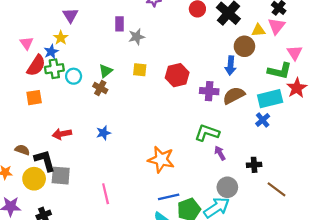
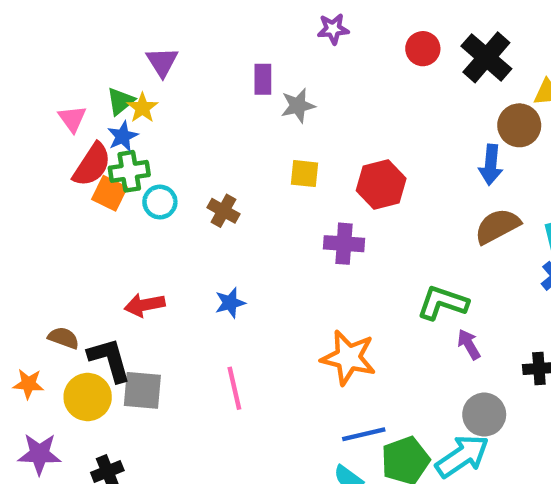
green triangle: (106, 71) -> (120, 101), moved
cyan circle: (74, 76) -> (160, 202), moved
purple cross: (209, 91) -> (344, 244), moved
orange square: (34, 98) -> (110, 193), moved, turned 35
pink line: (106, 194) -> (234, 388), moved

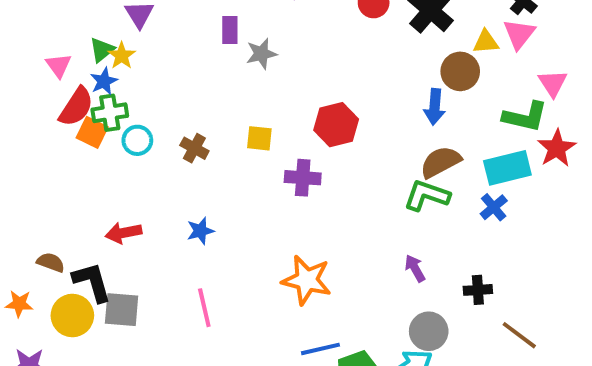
yellow square: (305, 174) -> (259, 138), moved
green L-shape: (443, 303) -> (427, 195), moved

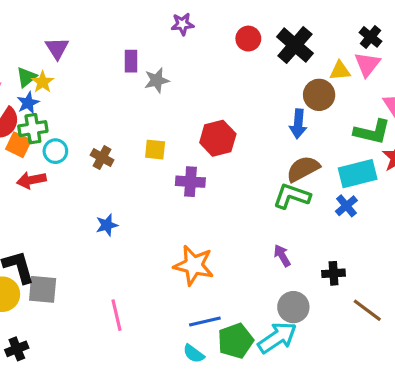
red arrow: (124, 233) -> (31, 180), moved
pink line: (204, 308) -> (117, 315), moved

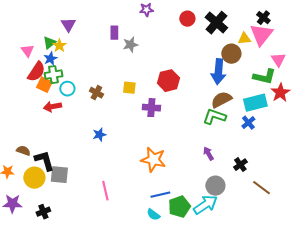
pink triangle: (367, 64) -> (261, 35), size x1.4
blue arrow: (298, 124) -> (218, 72), size x1.4
black cross: (334, 273) -> (240, 165), turned -32

